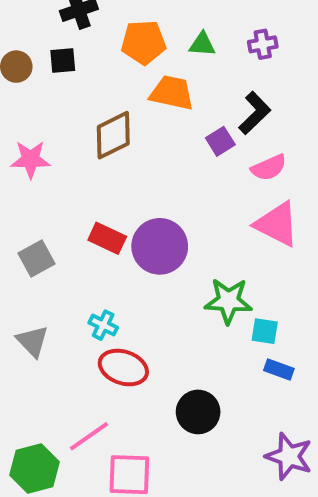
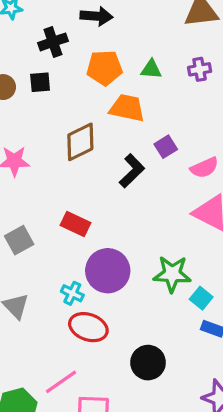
black L-shape: (255, 113) -> (132, 171), moved
purple circle: (160, 246) -> (108, 271), moved
cyan square: (265, 331) -> (201, 298), turned 30

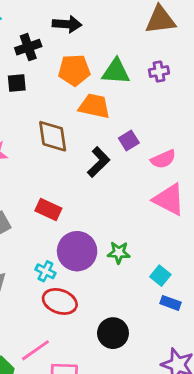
green triangle: (151, 69) -> (116, 72), size x1.5
brown diamond: (80, 142) -> (53, 136), turned -72
green star: (172, 274) -> (119, 253), moved, size x0.7

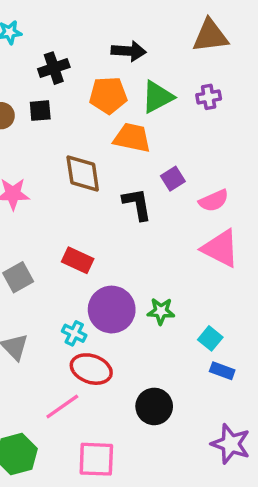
black arrow: (67, 24) -> (129, 51), moved
green triangle: (116, 72) -> (158, 97), turned -32
black L-shape: (99, 162) -> (137, 204), turned -56
pink line: (35, 350) -> (62, 406), moved

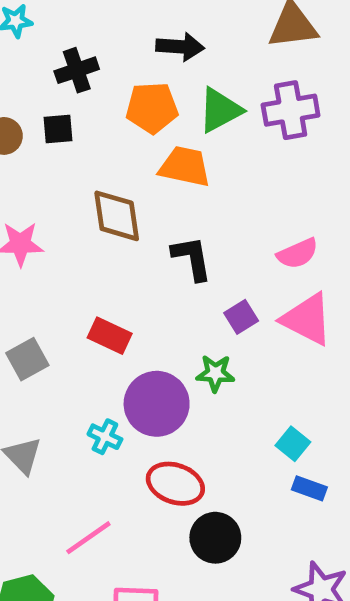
purple cross: (209, 97) -> (291, 110), size x1.6
purple square: (173, 179) -> (241, 317), moved
green star: (161, 311) -> (215, 373), moved
red ellipse: (91, 369) -> (175, 484), moved

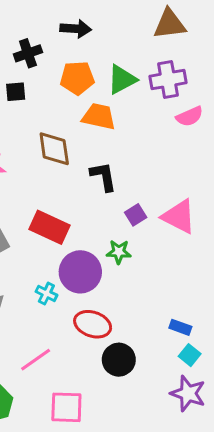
black arrow: (180, 47) -> (76, 29), moved
pink semicircle: (298, 253) -> (190, 116), moved
red rectangle: (110, 336) -> (50, 227), size x1.4
cyan square: (293, 444) -> (190, 355), moved

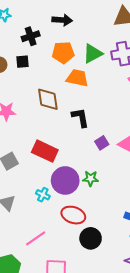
green star: (119, 252) -> (91, 178), moved

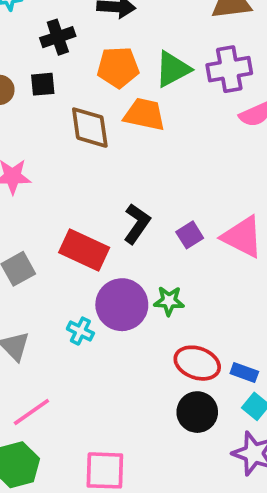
brown diamond: (48, 99) -> (90, 128), moved
black L-shape: (80, 118) -> (137, 224), moved, turned 45
red ellipse: (73, 215) -> (197, 363), moved
pink line: (36, 238) -> (31, 412), moved
black circle: (91, 238) -> (197, 412), moved

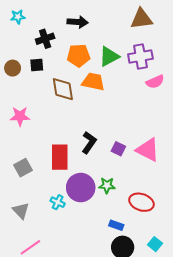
purple square: (190, 235) -> (118, 149), turned -32
red rectangle: (84, 250) -> (60, 157), turned 65
red ellipse: (197, 363) -> (141, 202), moved
blue rectangle: (244, 372) -> (116, 225), moved

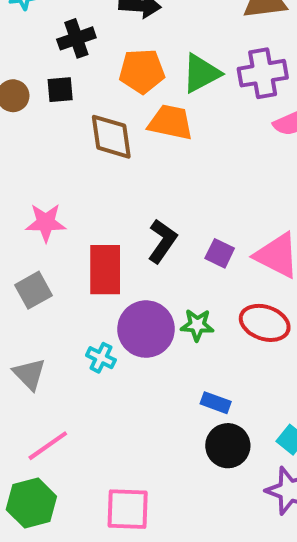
pink star: (20, 116) -> (46, 223), moved
red ellipse: (141, 202) -> (265, 323), moved

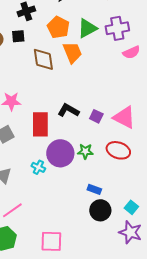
orange pentagon: (142, 71) -> (58, 27), turned 30
orange trapezoid: (171, 122) -> (72, 52), turned 55
black L-shape: (162, 241) -> (68, 110), turned -95

